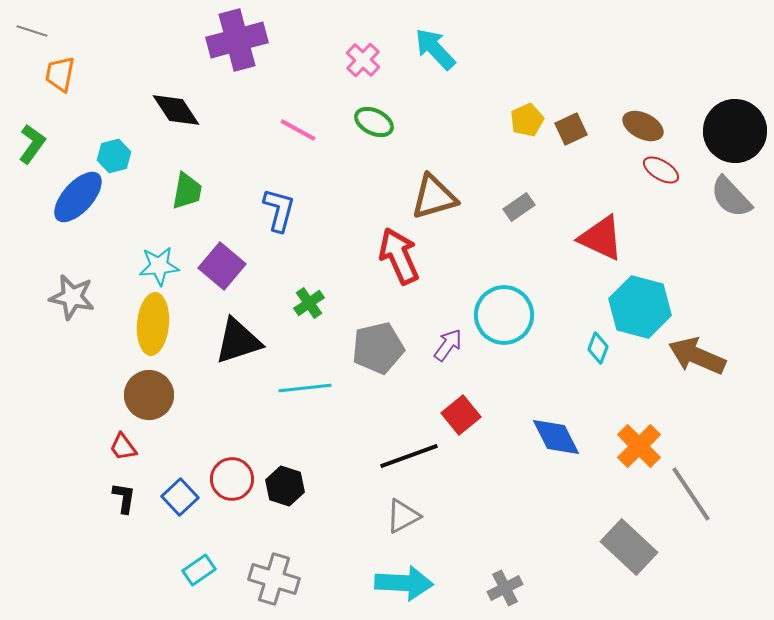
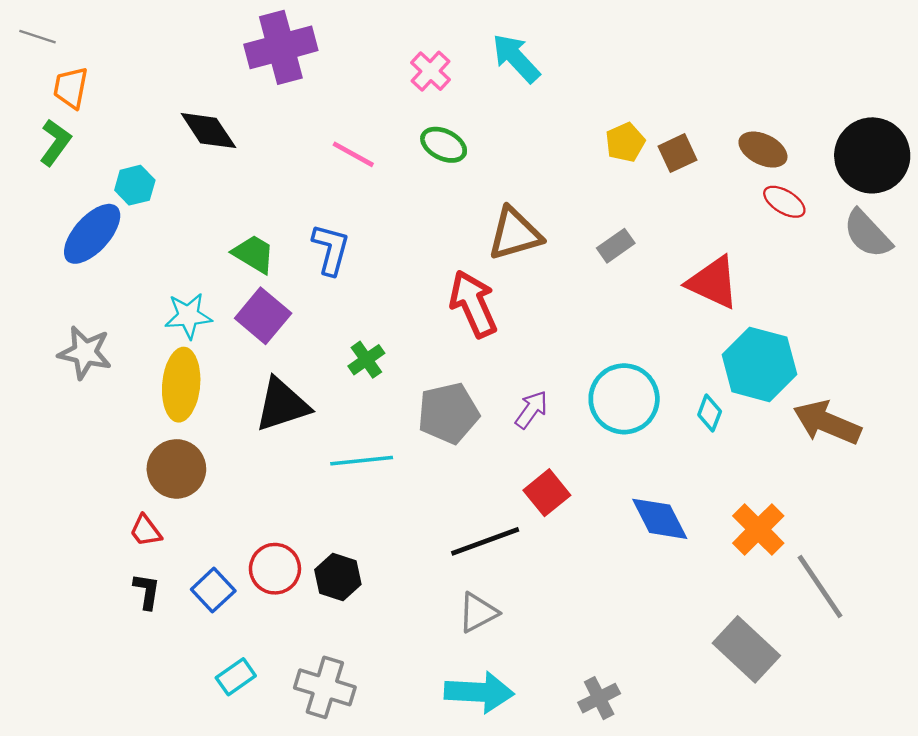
green L-shape: (32, 144) -> (55, 142), moved
green trapezoid: (187, 191) -> (254, 254), moved, turned -69
cyan circle: (504, 315) -> (624, 399), moved

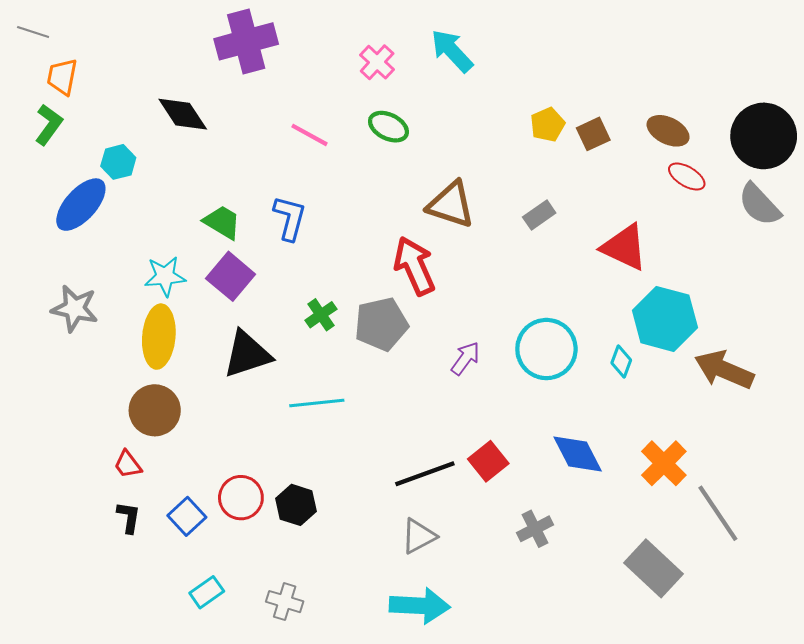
brown triangle: (515, 234) -> (451, 205), turned 34
gray pentagon: (448, 413) -> (381, 324), moved
red square: (547, 493) -> (488, 461), moved
gray cross: (325, 687) -> (285, 602), size x0.7
gray cross: (599, 698) -> (535, 529), moved

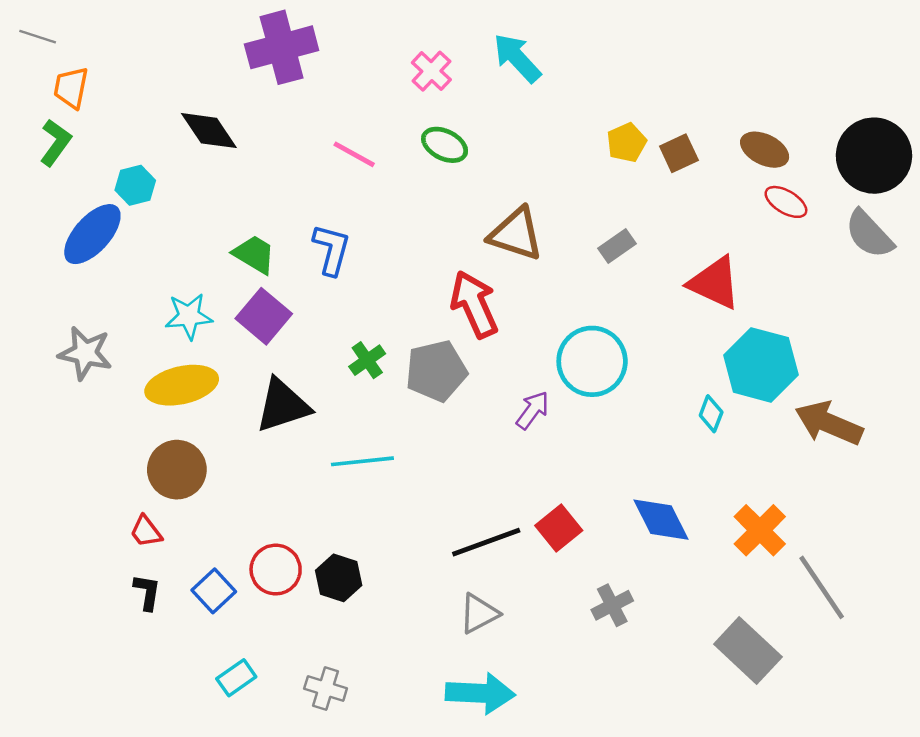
yellow ellipse: (159, 337) -> (182, 385), turned 72
cyan circle: (546, 349) -> (592, 361), moved

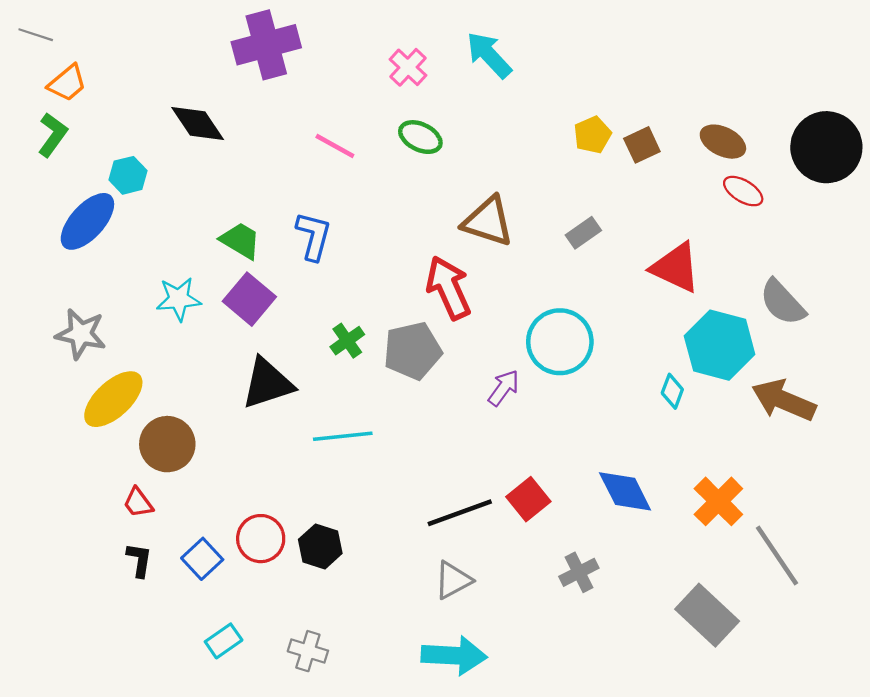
orange trapezoid: (71, 88) -> (67, 83), turned -141
gray semicircle: (869, 234) -> (783, 302), moved
yellow ellipse: (182, 385) -> (113, 399), moved, turned -30

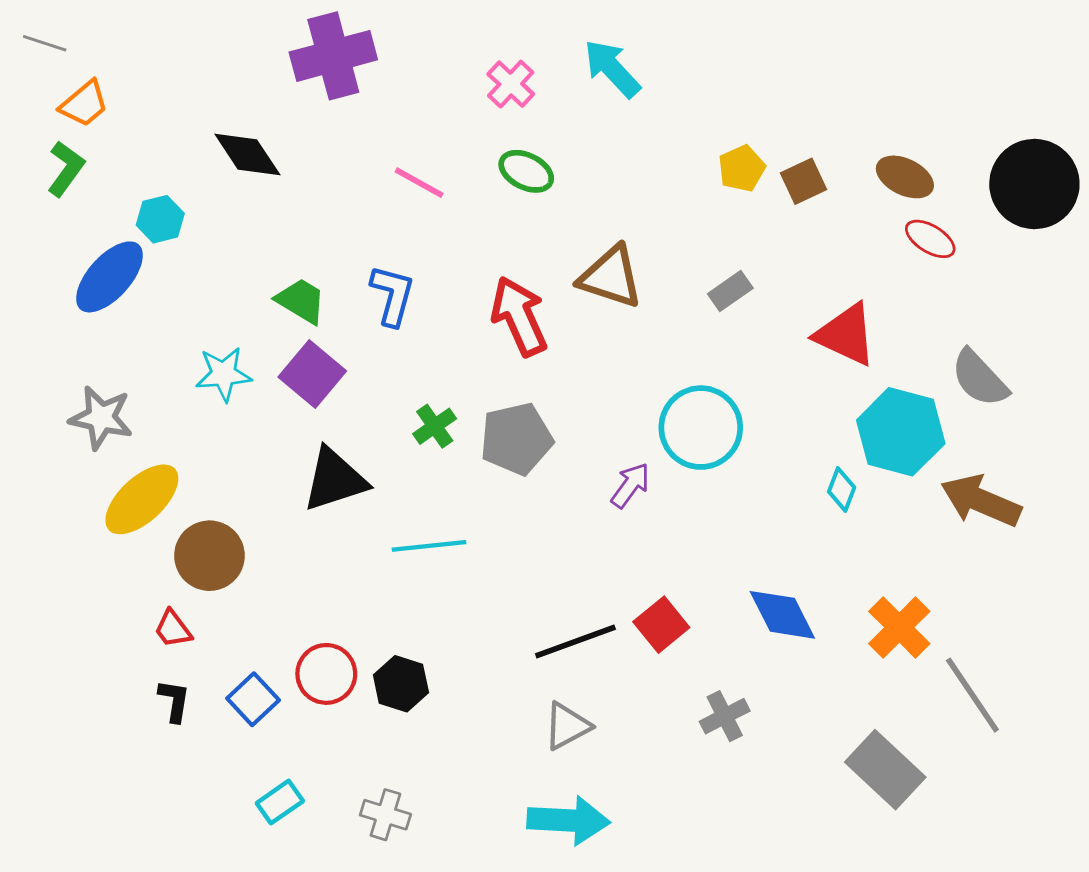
red arrow: (448, 288) -> (519, 316), moved

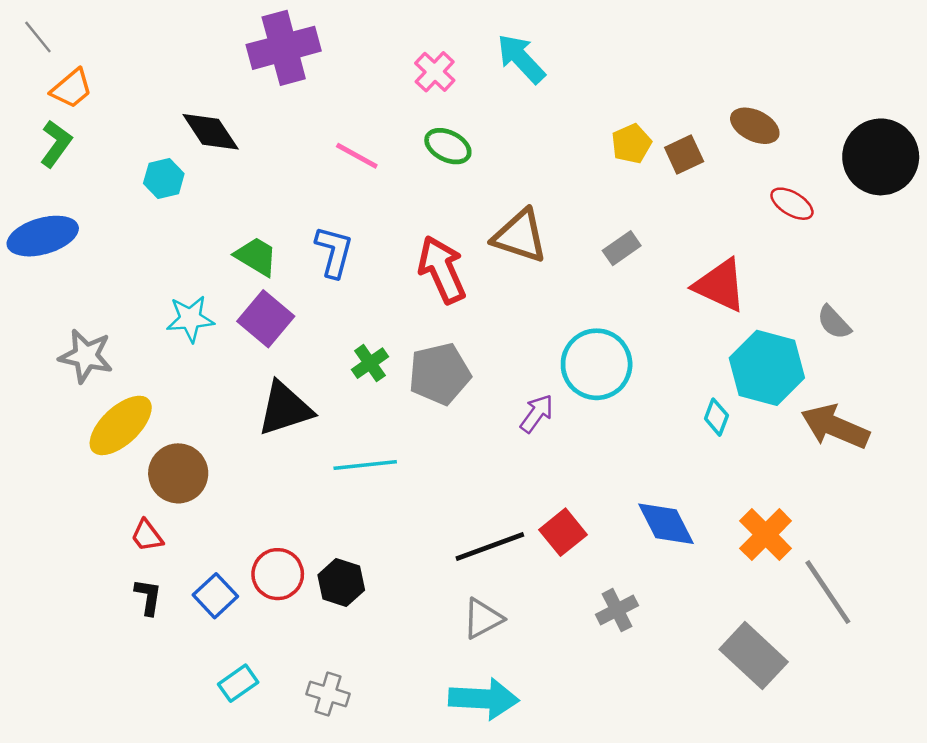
gray line: (45, 43) -> (38, 37), turned 33
brown ellipse: (905, 177) -> (755, 126), moved
cyan hexagon: (160, 219) -> (164, 178), moved
blue ellipse: (109, 277) -> (43, 236), moved, turned 32
gray semicircle: (980, 378) -> (834, 322), size x0.7

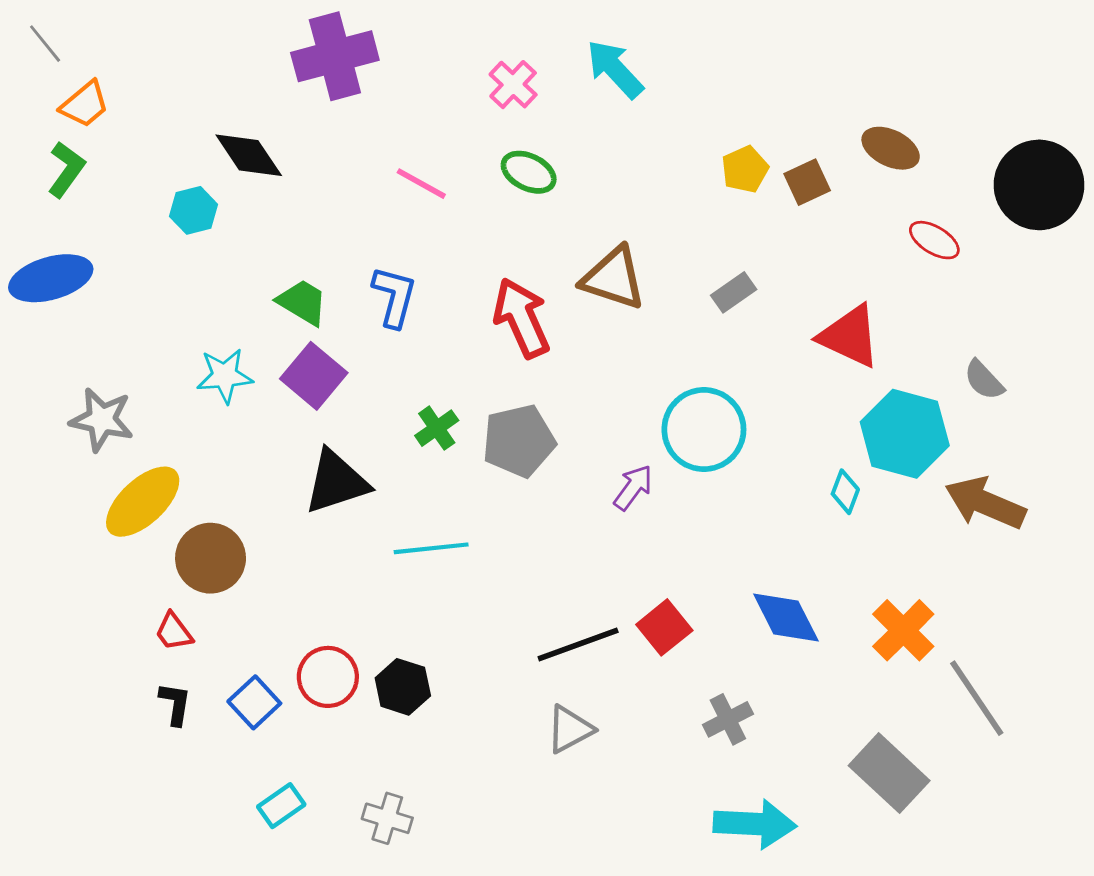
cyan arrow: (484, 699) -> (755, 824), moved

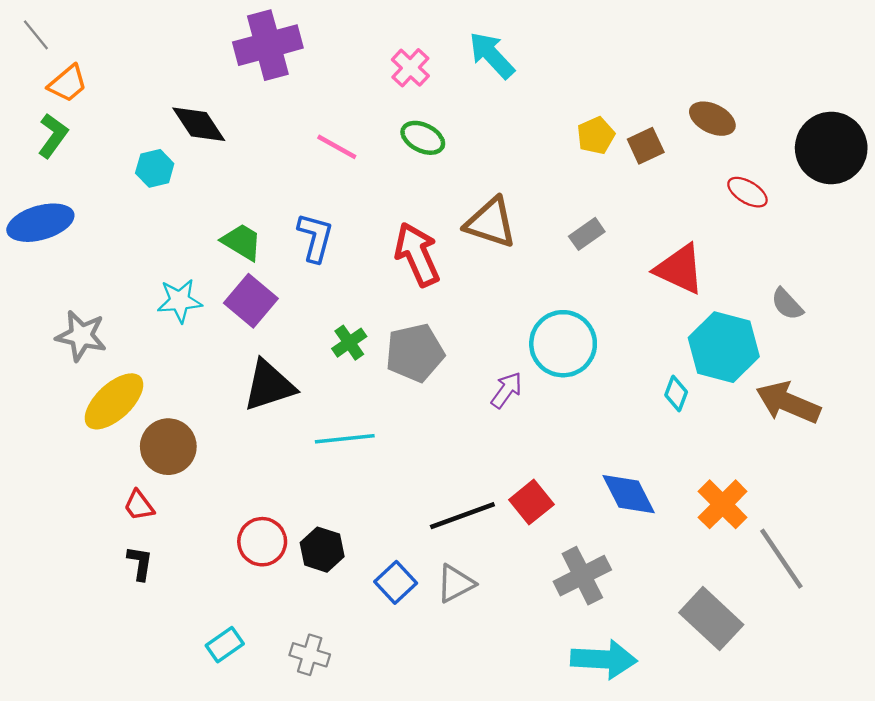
blue square: (254, 702) -> (396, 582), moved
gray cross: (728, 719) -> (582, 576), size x1.4

